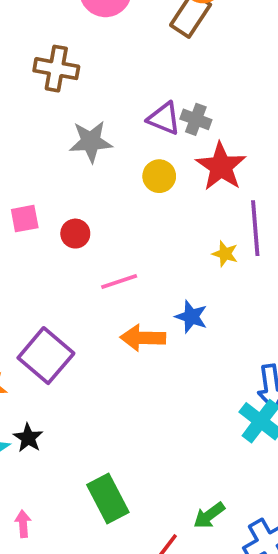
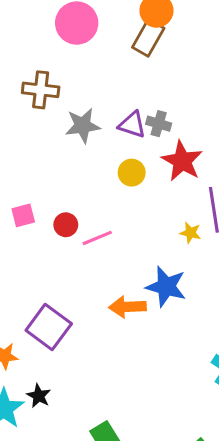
gray star: (91, 142) -> (83, 126), moved
pink line: (119, 282) -> (97, 238), moved
blue star: (191, 317) -> (166, 287), size x1.5

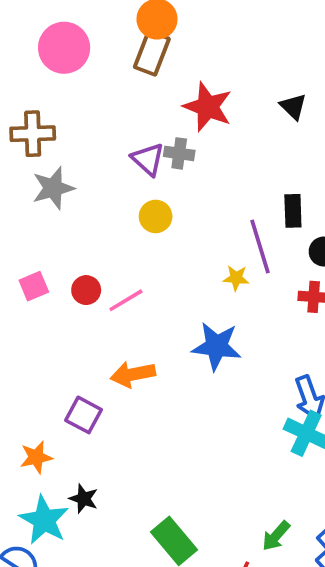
purple triangle: (132, 125) -> (148, 159), turned 32
gray star: (83, 126) -> (53, 188), moved
red star: (182, 161) -> (208, 107), moved
orange arrow: (128, 307) -> (133, 374), moved
purple square: (49, 327) -> (84, 415), size x0.7

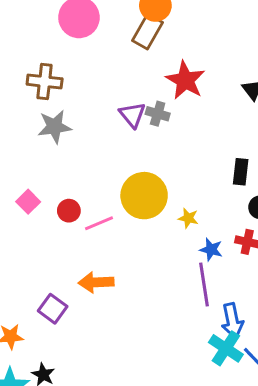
yellow circle: (156, 216) -> (144, 196), moved, size x1.8
purple line: (260, 247) -> (204, 285), moved
pink square: (34, 286) -> (28, 202), turned -30
blue star: (217, 346) -> (211, 249), moved, size x0.6

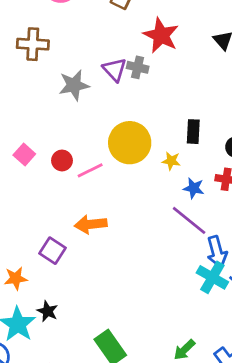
gray star: (54, 127) -> (74, 85), moved
black rectangle: (241, 172) -> (193, 132), moved
purple line: (204, 285) -> (189, 220), turned -39

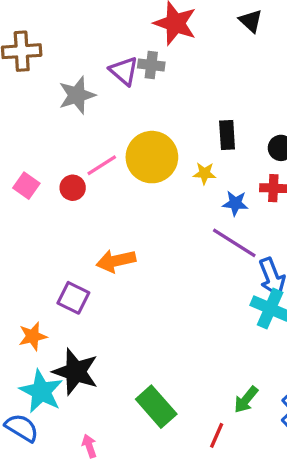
pink line: (90, 170) -> (102, 165), moved
black star: (47, 311) -> (76, 372), size x1.8

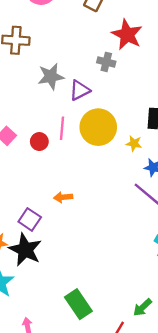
purple triangle: (124, 71) -> (80, 90), moved, turned 45
pink line: (102, 165) -> (62, 128), turned -60
orange arrow: (116, 261) -> (63, 197), size x0.7
black star: (76, 372) -> (25, 250), moved

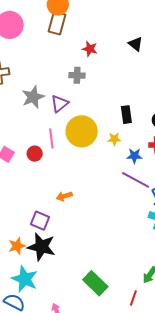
red star: (127, 35) -> (90, 49), size x0.6

